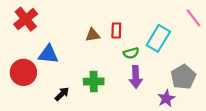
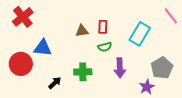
green semicircle: (131, 53) -> (105, 47), moved

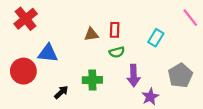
cyan rectangle: (140, 34) -> (156, 38), size x0.7
purple star: (147, 87) -> (150, 97), moved

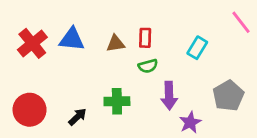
red cross: (26, 19) -> (32, 43), moved
blue triangle: (48, 53) -> (72, 39), moved
red circle: (23, 71) -> (30, 110), moved

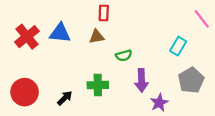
red rectangle: (145, 38) -> (104, 13), moved
cyan rectangle: (197, 48) -> (178, 46), moved

